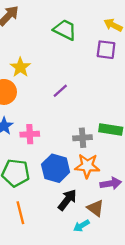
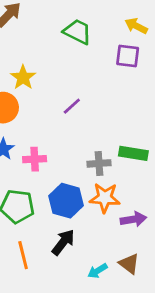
black arrow: (67, 200) -> (63, 242), moved
brown triangle: (95, 208) -> (129, 264), moved

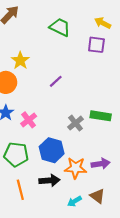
pink cross: (35, 159) -> (29, 120), turned -35
gray cross: (99, 163) -> (76, 123), turned -35
orange star: (105, 198) -> (76, 168), moved
black arrow: (63, 242) -> (49, 180), turned 48

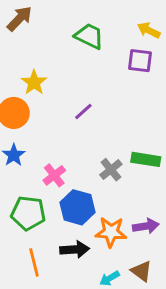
pink cross: (29, 120) -> (54, 175), moved

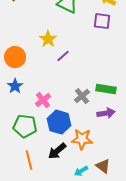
yellow star: (34, 82) -> (48, 39), moved
purple arrow: (146, 226) -> (106, 113), moved
black arrow: (75, 249) -> (57, 151), turned 144

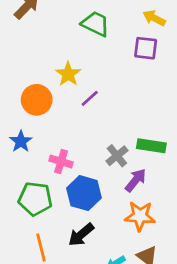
orange circle: (15, 57) -> (37, 100), moved
pink cross: (43, 100) -> (61, 162), turned -35
purple arrow: (106, 113) -> (136, 180), moved, turned -42
orange star: (82, 139) -> (140, 216), moved

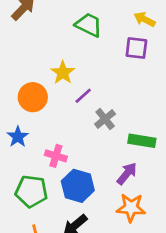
gray cross: (117, 156) -> (105, 119), moved

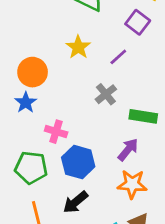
purple square: (136, 48) -> (138, 22), turned 30
yellow star: (63, 73) -> (78, 47), moved
purple line: (83, 96) -> (118, 57), moved
blue star: (18, 137) -> (26, 103), moved

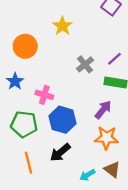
purple line: (118, 57) -> (114, 59), moved
blue star: (26, 103) -> (15, 81), moved

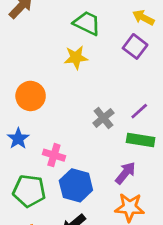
yellow star: (62, 26) -> (76, 57), moved, turned 30

